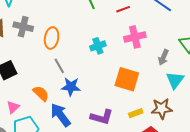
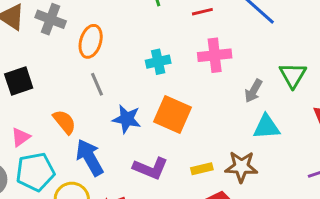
orange square: (127, 79) -> (172, 114), moved
cyan triangle: (175, 80) -> (266, 127), turned 42
blue star: (71, 87) -> (127, 119), moved

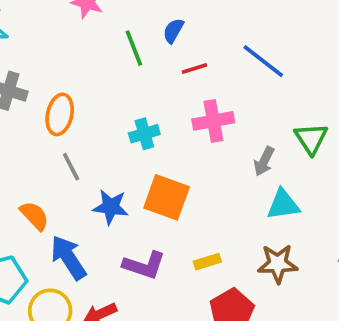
brown star: (241, 167) -> (278, 264), moved

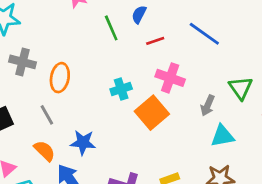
pink cross: (213, 121) -> (170, 78), turned 32
gray line: (71, 167) -> (47, 115), moved
orange square: (167, 197) -> (152, 113), moved, turned 32
blue star: (111, 207) -> (83, 142), moved

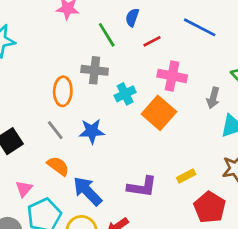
gray cross: (22, 62) -> (95, 70), moved
blue star: (83, 142) -> (92, 131), moved

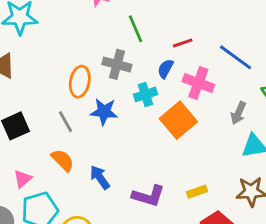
blue semicircle: (132, 17) -> (165, 69), moved
blue line: (200, 27) -> (236, 57), moved
blue star: (92, 131) -> (104, 112), moved
blue arrow: (87, 191) -> (100, 177), moved, size x0.7

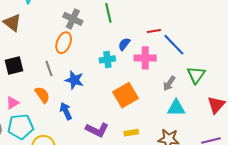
red line: (183, 43) -> (154, 31), moved
gray cross: (117, 64) -> (73, 19), moved
pink cross: (198, 83) -> (145, 58), turned -30
blue star: (104, 112) -> (74, 80), moved
orange square: (178, 120) -> (126, 95), moved

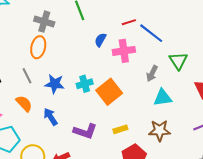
cyan cross: (107, 59) -> (85, 84), moved

